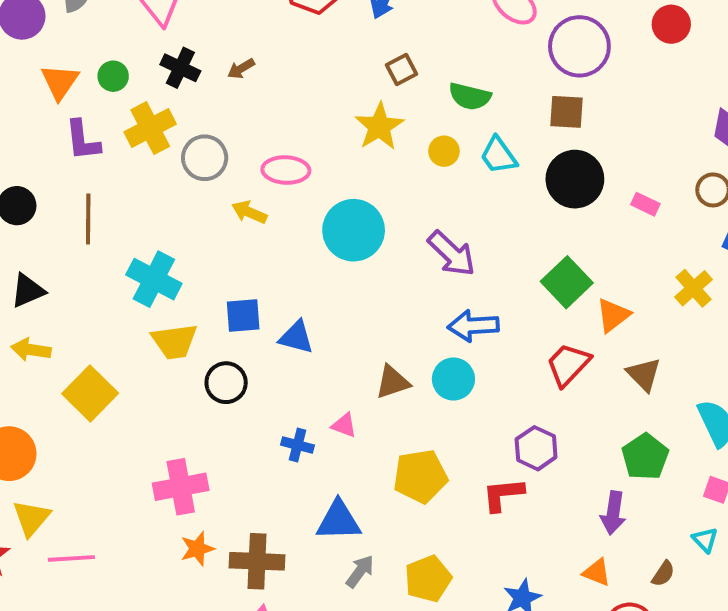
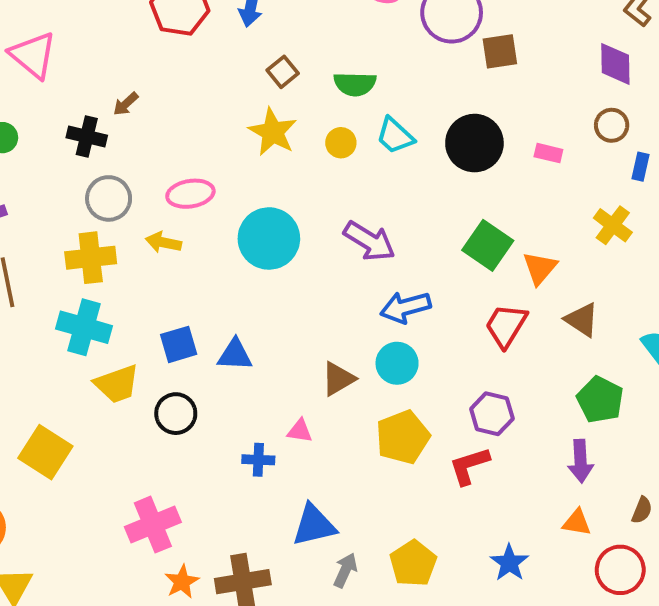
black cross: (180, 68) -> (87, 136), moved
brown square: (566, 112) -> (500, 51), moved
yellow cross: (150, 128) -> (91, 258), moved, turned 33
yellow pentagon: (420, 476) -> (403, 437), moved

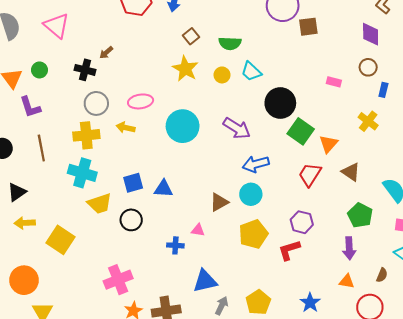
black circle: (474, 143) -> (280, 103), moved

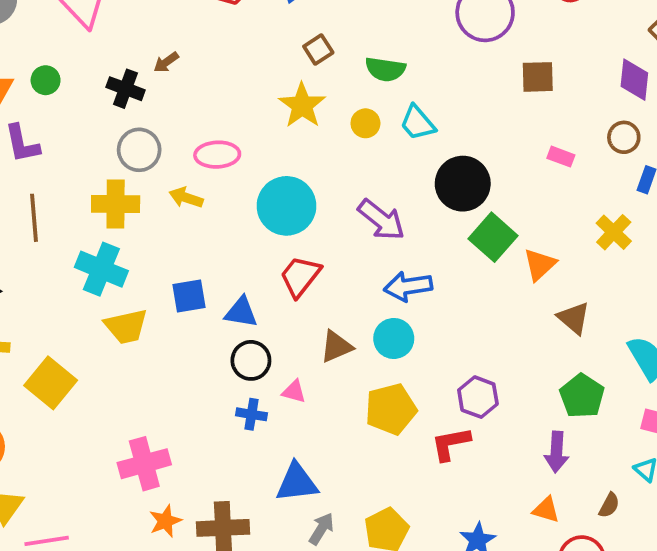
brown square: (308, 27) -> (538, 77), moved
red trapezoid: (310, 175) -> (300, 276), moved
black circle: (131, 220) -> (251, 360), moved

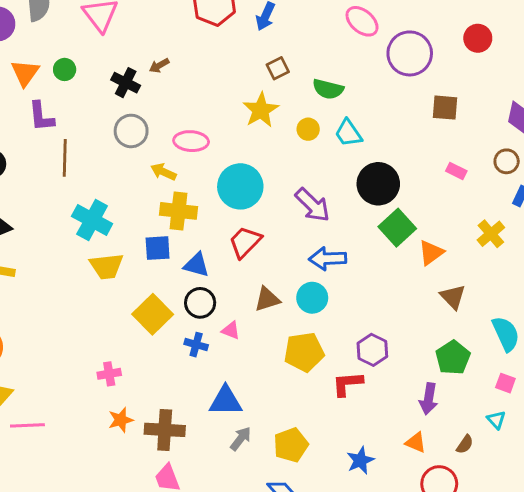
yellow cross: (116, 204) -> (179, 211), moved
brown line: (34, 218) -> (65, 158), moved
yellow square: (51, 383) -> (153, 314), moved
pink cross: (144, 464) -> (109, 374), size x0.6

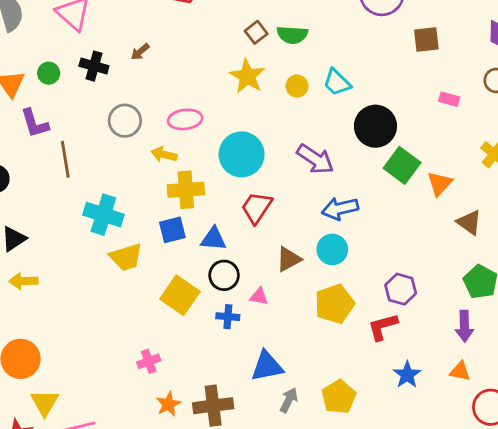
black cross: (126, 83) -> (94, 66), moved
green semicircle: (328, 89) -> (292, 35), moved
blue star: (360, 460) -> (407, 375), moved

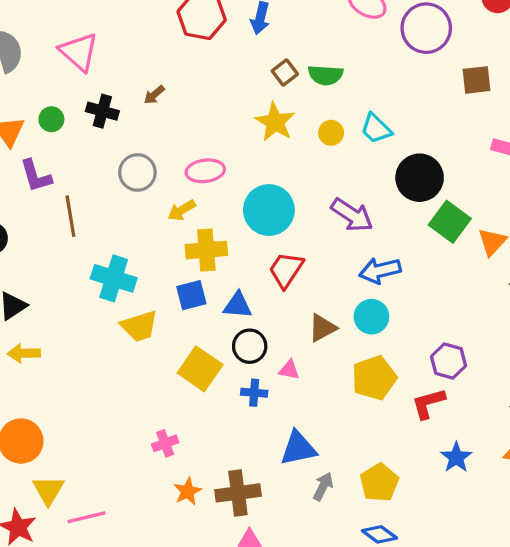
yellow arrow: (164, 154) -> (182, 210), turned -45

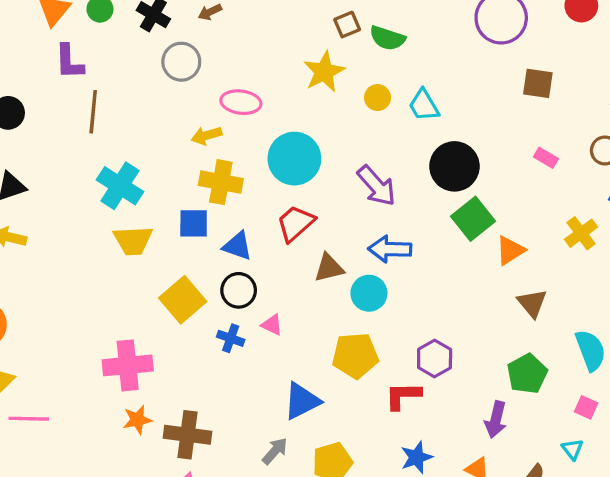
gray circle: (137, 172) -> (181, 62), moved
brown triangle: (322, 328) -> (329, 268), moved
pink cross: (165, 443) -> (128, 365), size x1.8
blue triangle: (298, 448) -> (302, 401), moved, turned -30

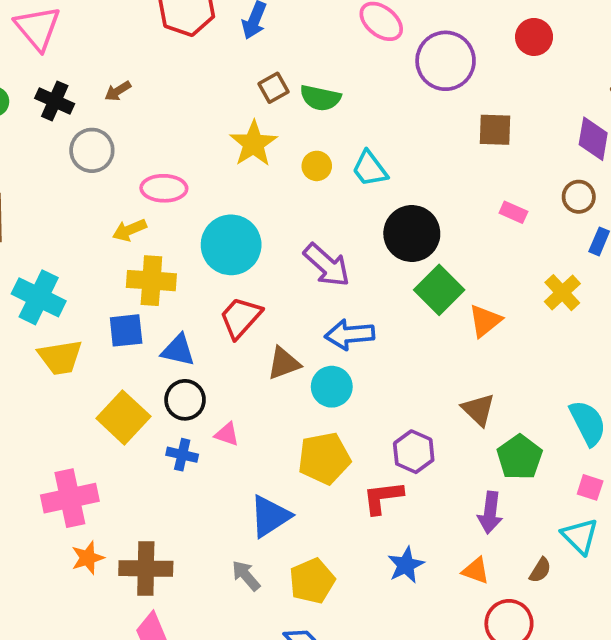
brown triangle: (532, 303) -> (478, 410), moved
cyan triangle: (572, 449) -> (580, 536), size x1.5
gray arrow: (275, 451) -> (246, 576), turned -76

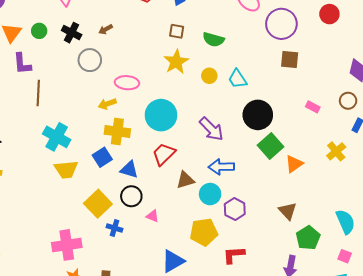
brown square: (273, 88) -> (177, 31), moved, turned 35
brown square: (495, 130) -> (290, 59), moved
blue square: (126, 330) -> (102, 157), turned -30
purple hexagon: (414, 452) -> (235, 209), moved
blue cross: (182, 455) -> (115, 228), moved

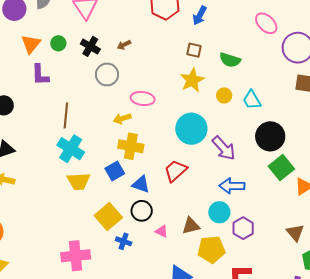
brown line: (38, 93) -> (66, 115), moved
cyan circle: (161, 115) -> (191, 129), moved
brown triangle: (185, 180) -> (191, 226), moved

